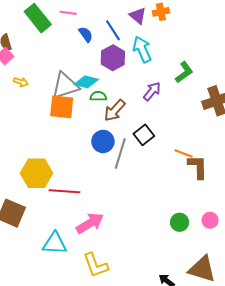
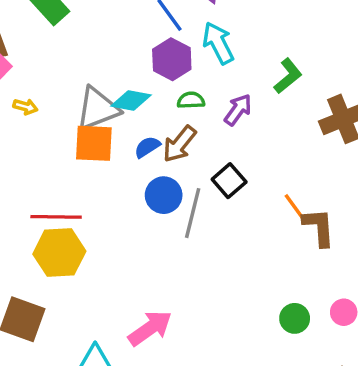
blue semicircle: (86, 34) -> (147, 147), moved, turned -84
green semicircle: (98, 96) -> (191, 100), moved
orange line: (184, 154) -> (295, 207), turned 36
red line: (65, 191) -> (56, 217), moved

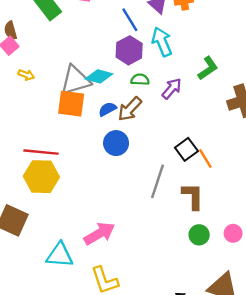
black square: (229, 181) -> (186, 149), moved
gray line: (193, 213) -> (157, 181), moved
brown L-shape: (319, 227) -> (193, 196), moved

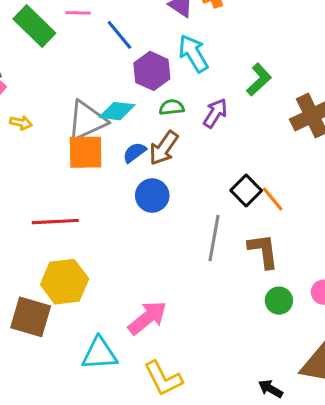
blue line: (130, 20) -> (119, 35), moved
yellow hexagon: (41, 177) -> (65, 282), moved

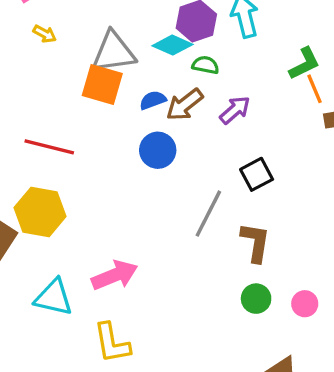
cyan diamond: (117, 111) -> (173, 45), moved
purple arrow: (215, 113) -> (235, 110), moved
orange line: (273, 199) -> (315, 89), moved

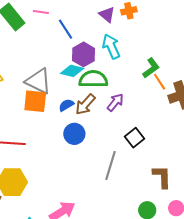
gray triangle: (114, 52) -> (38, 81), turned 44
green semicircle: (205, 65) -> (93, 79), size x1.8
brown L-shape: (255, 242) -> (162, 177), moved

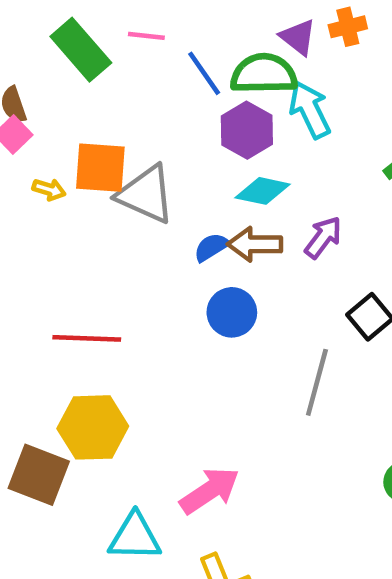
cyan diamond: (72, 71) -> (263, 191), moved
green semicircle: (93, 79) -> (264, 74), moved
orange square: (35, 101) -> (100, 168), moved
brown arrow: (85, 104) -> (255, 244), turned 50

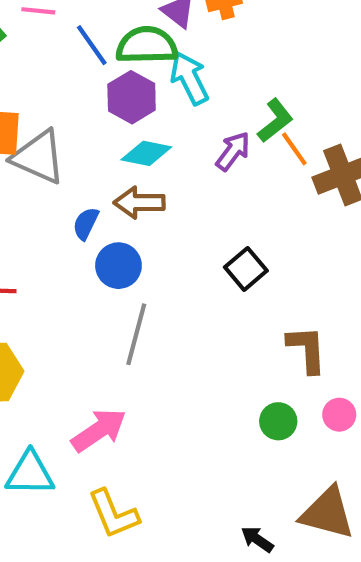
purple arrow: (323, 237) -> (233, 151), moved
blue semicircle: (211, 247) -> (86, 223), moved, turned -32
gray line: (317, 382) -> (136, 334), moved

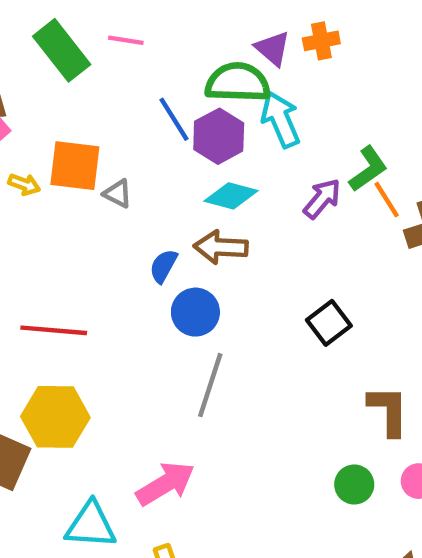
blue line: (92, 45) -> (174, 119), moved
gray triangle: (38, 157) -> (118, 194), size x0.5

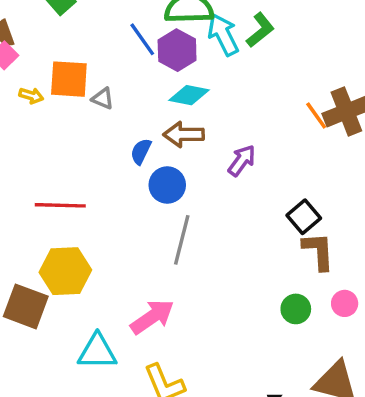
green L-shape: (368, 169) -> (260, 30), moved
purple arrow: (322, 199) -> (242, 160), moved
orange line: (387, 200) -> (316, 116), moved
black square: (329, 323) -> (304, 217), moved

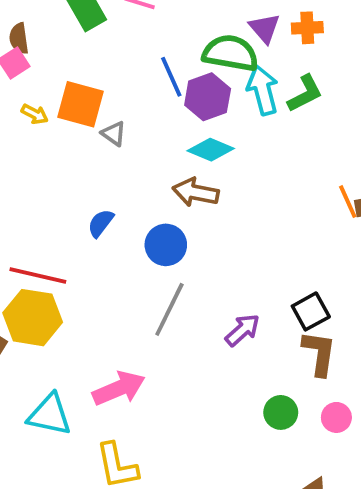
blue semicircle: (141, 151) -> (101, 223), moved
purple arrow: (242, 160) -> (243, 330), moved
red line: (60, 205) -> (38, 276), moved

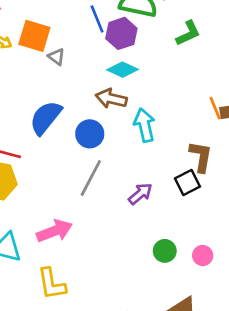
cyan arrow: (263, 90) -> (144, 125), moved
blue semicircle: (101, 223) -> (46, 118), size x1.8
brown L-shape: (319, 353) -> (201, 157), moved

